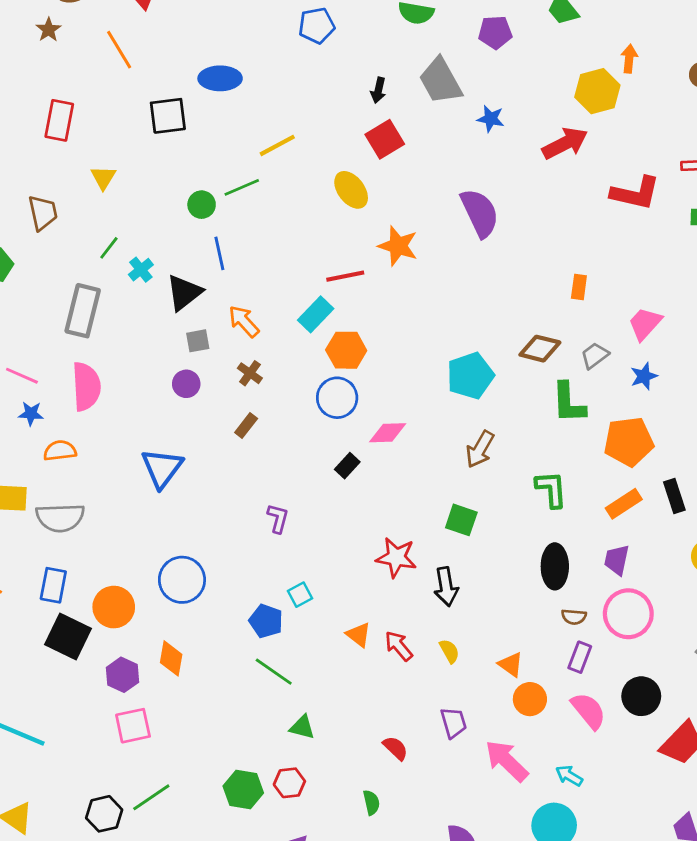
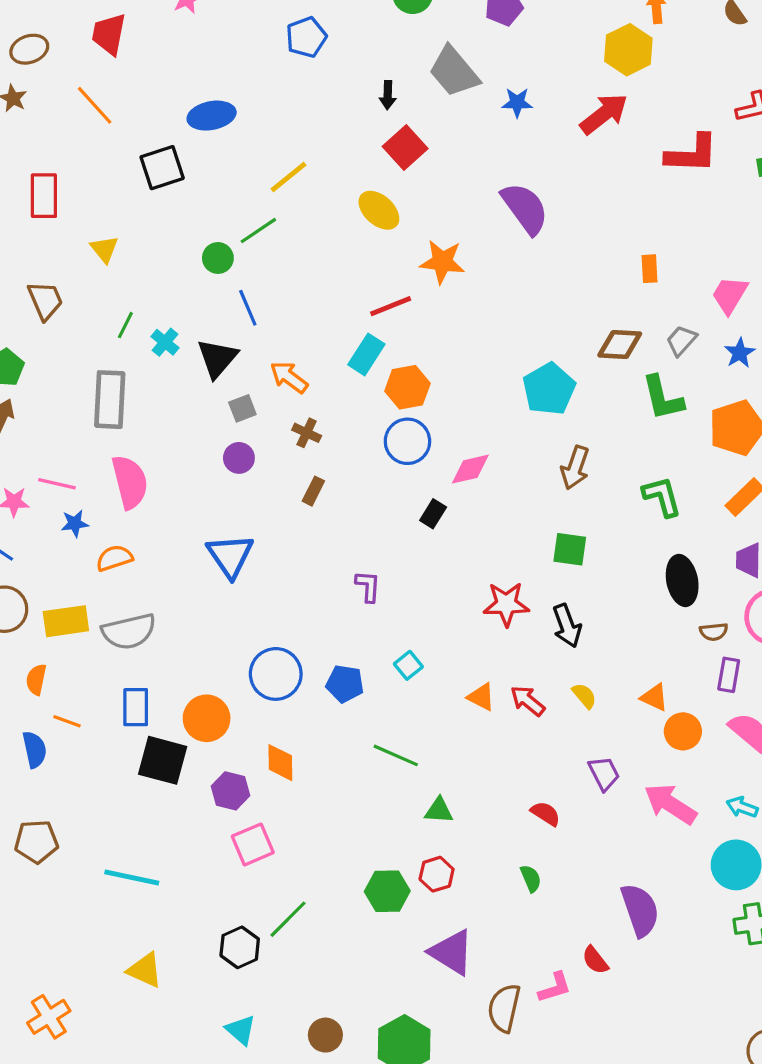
blue pentagon: (266, 621) -> (345, 684), moved

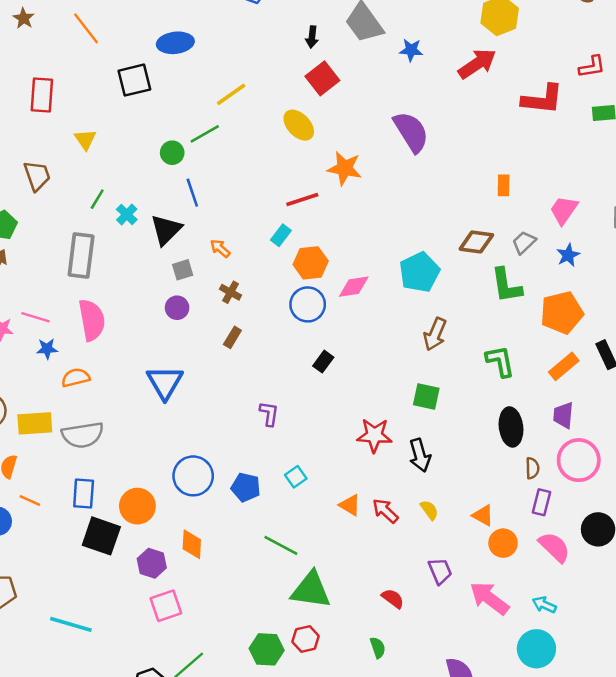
cyan rectangle: (366, 354) -> (281, 235), size x0.7
orange arrow: (289, 377) -> (220, 248), size x0.7
pink diamond: (470, 469) -> (354, 287), moved
brown semicircle: (714, 632) -> (532, 468), turned -90
green triangle: (439, 810) -> (311, 590), size x1.8

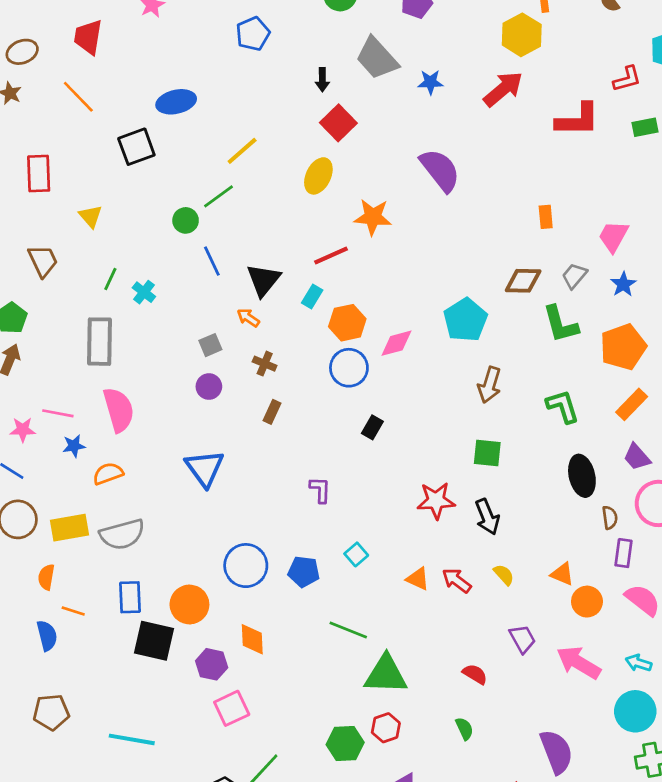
yellow ellipse: (299, 125) -> (318, 176), turned 76
black triangle: (166, 230) -> (263, 280), moved
purple trapezoid: (563, 415) -> (637, 457), turned -40

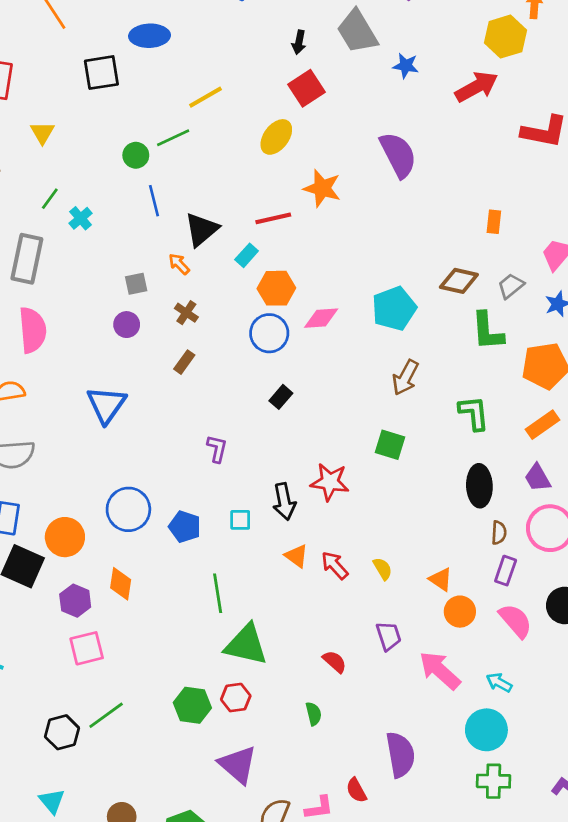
black arrow: (487, 517) -> (284, 502), moved
cyan square: (356, 554) -> (240, 520), turned 30
green line: (348, 630) -> (218, 593), turned 48

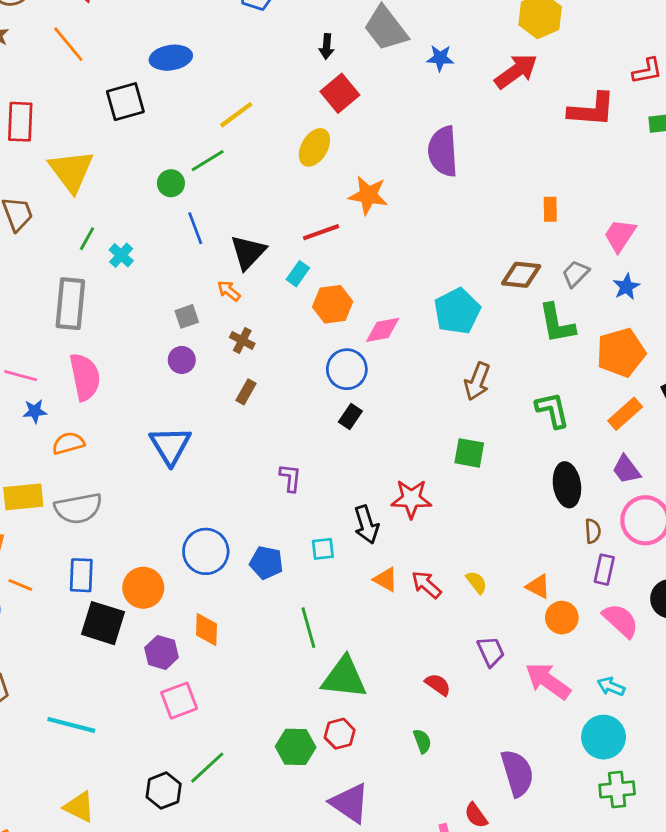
yellow triangle: (42, 133) -> (71, 171), size x1.8
purple semicircle: (398, 155) -> (443, 151), turned -150
blue circle: (269, 333) -> (347, 369), moved

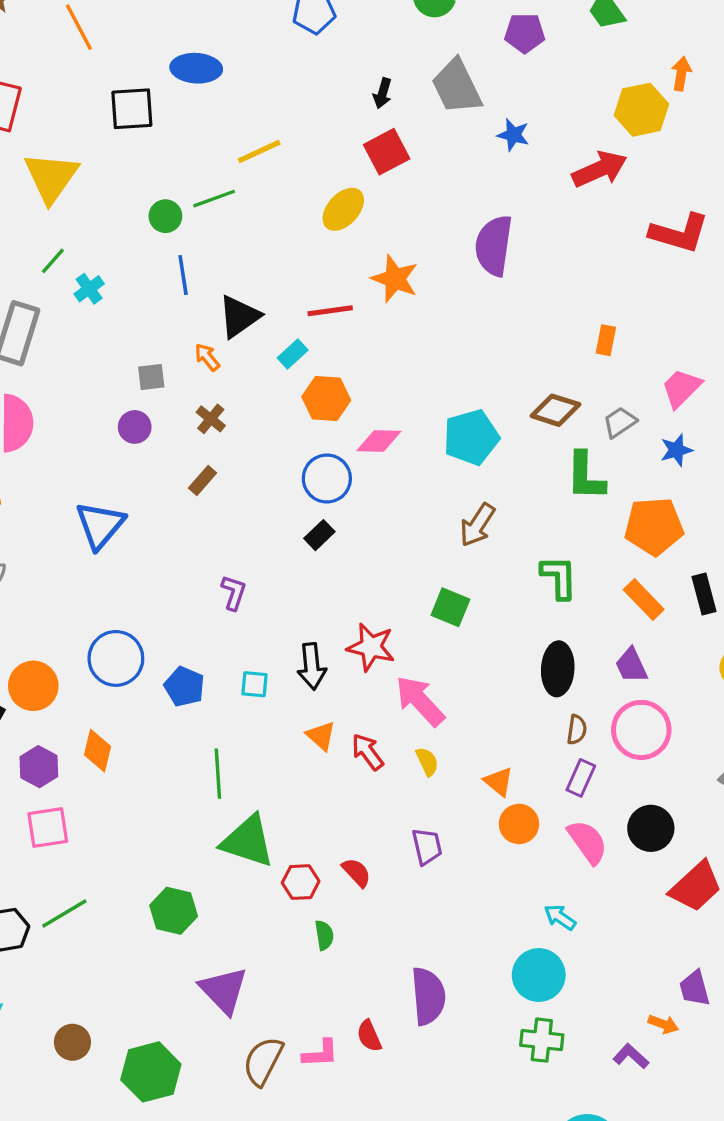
orange rectangle: (625, 414) -> (644, 599), turned 76
pink arrow: (548, 681) -> (420, 701), moved
red hexagon: (340, 734) -> (301, 882), moved

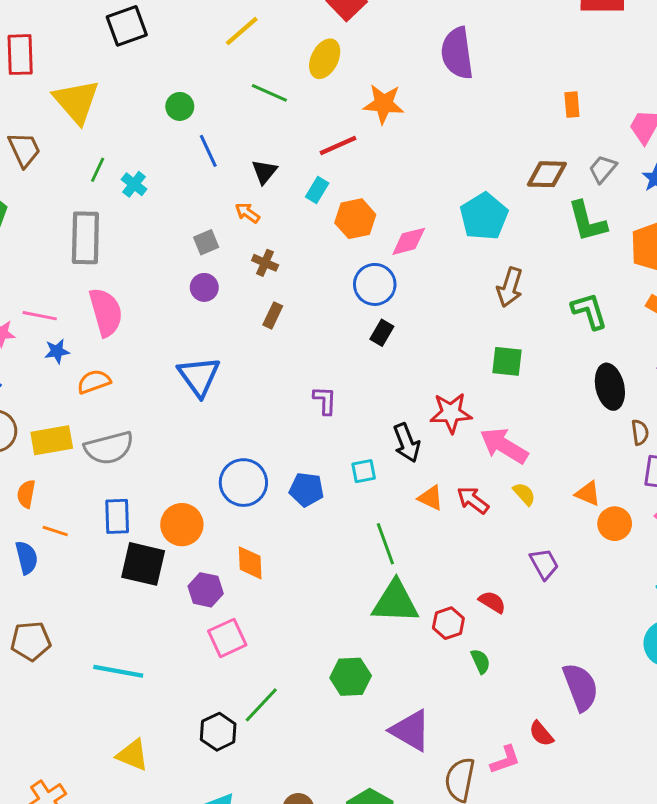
green line: (214, 199) -> (269, 93), moved, turned 60
black triangle: (239, 316) -> (264, 172), size x0.7
green line: (218, 774) -> (385, 544), moved

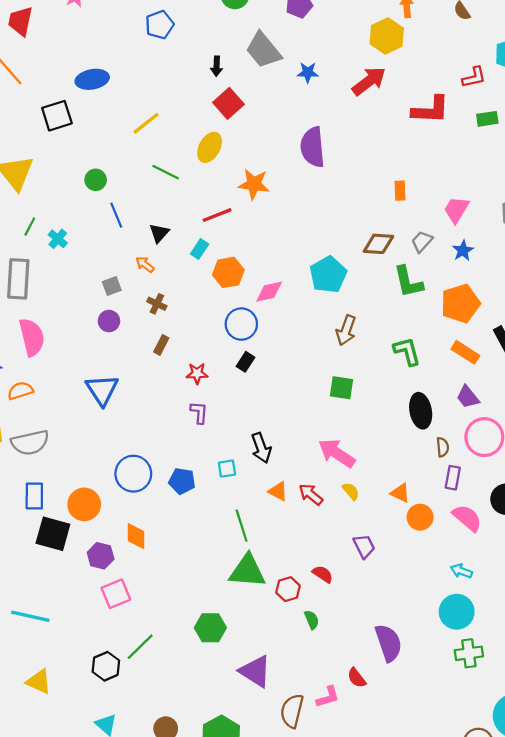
red star: (451, 413) -> (197, 373), moved, size x0.7

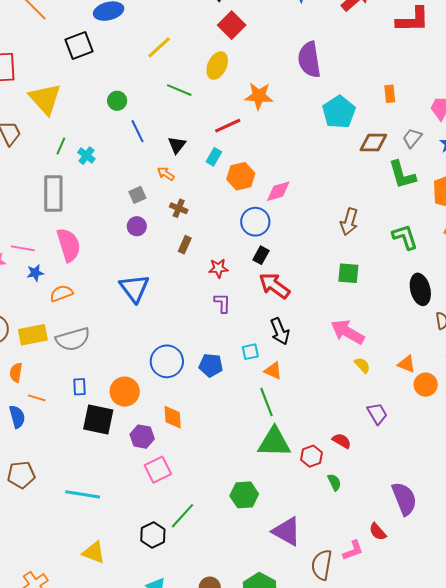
cyan pentagon: (328, 275) -> (339, 112), moved
orange triangle: (278, 491) -> (273, 371), moved
red arrow: (311, 494) -> (274, 286), moved, size x1.4
blue rectangle: (34, 496) -> (80, 387), size x0.7

